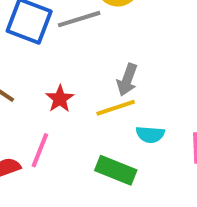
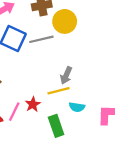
red star: (60, 99) -> (33, 104), moved
green rectangle: (116, 170) -> (56, 126), turned 45

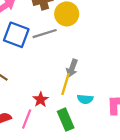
yellow line: (59, 91) -> (66, 84), turned -55
pink line: (14, 112) -> (27, 119), moved

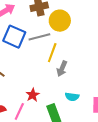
yellow line: (66, 84) -> (52, 53), moved

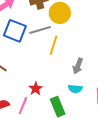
gray arrow: (62, 69) -> (78, 66), moved

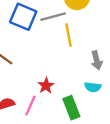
yellow line: (53, 45) -> (68, 35), turned -30
gray arrow: (78, 66) -> (97, 60), turned -35

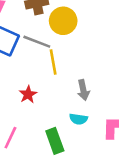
gray line: (53, 17) -> (37, 42), turned 35
red star: (46, 86) -> (28, 94), moved

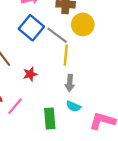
gray arrow: (83, 90) -> (70, 83), moved
red star: (28, 94) -> (30, 74), moved

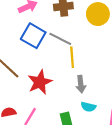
yellow circle: (83, 24) -> (98, 14), moved
red star: (30, 74) -> (40, 82), size x1.6

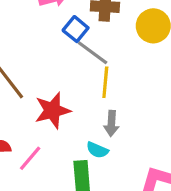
blue square: (33, 36) -> (76, 29), moved, size x0.7
cyan semicircle: (88, 107) -> (97, 150), moved

